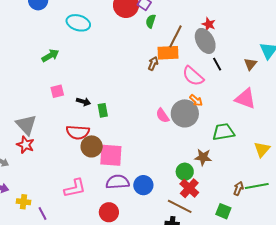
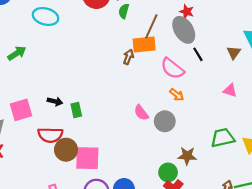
pink square: (57, 91) -> (21, 110), moved, size x1.5
pink triangle: (245, 99) -> (230, 90), size x0.6
gray circle: (185, 113) -> (165, 121), moved, size x0.7
green trapezoid: (223, 132) -> (223, 138), moved

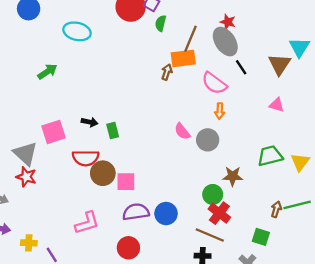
brown triangle: (234, 53) -> (279, 64), size x1.5
orange arrow: (177, 95) -> (220, 111), turned 56
pink square: (87, 158) -> (126, 182), size x0.7

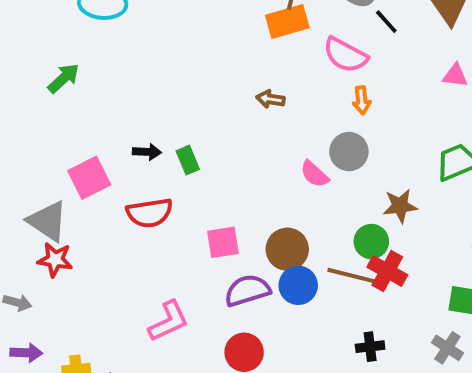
brown arrow: (167, 72) -> (270, 99), moved, turned -91
pink semicircle: (182, 131) -> (314, 174), moved
brown circle: (103, 173) -> (287, 249), moved
brown line: (210, 235) -> (352, 276), moved

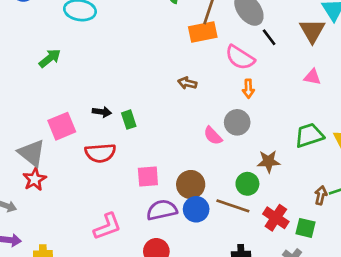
red star: (55, 260) -> (35, 179), turned 30
red cross: (387, 271) -> (276, 218), moved

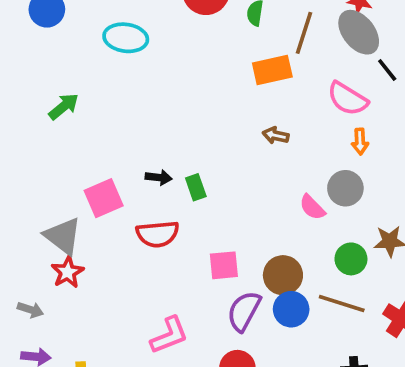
orange rectangle: (203, 32) -> (272, 70), moved
green arrow: (50, 58) -> (64, 106), moved
green circle: (247, 184) -> (351, 259), moved
purple semicircle: (162, 210) -> (244, 311), turned -48

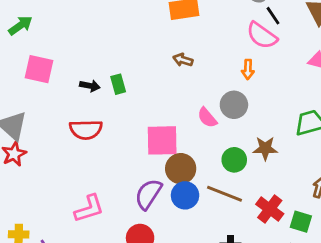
pink semicircle: (347, 99) -> (262, 35), moved
green rectangle: (196, 187) -> (118, 84), moved
pink square: (104, 198) -> (39, 69), moved, turned 32
pink square: (224, 265) -> (162, 140), moved, size x1.4

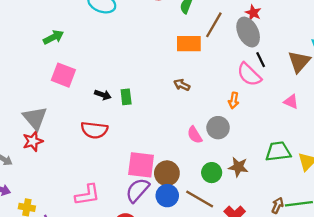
pink square: (162, 140) -> (141, 165), moved

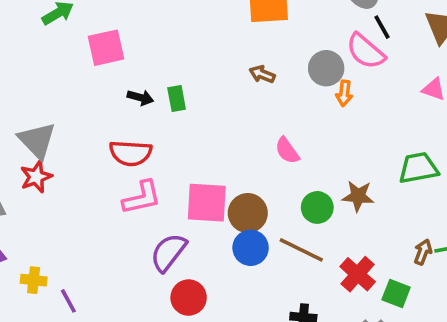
pink square: (63, 75) -> (106, 48), moved, turned -30
gray circle: (218, 128) -> (326, 68), moved
purple semicircle: (137, 190) -> (168, 252), moved
pink L-shape: (87, 195) -> (142, 198), moved

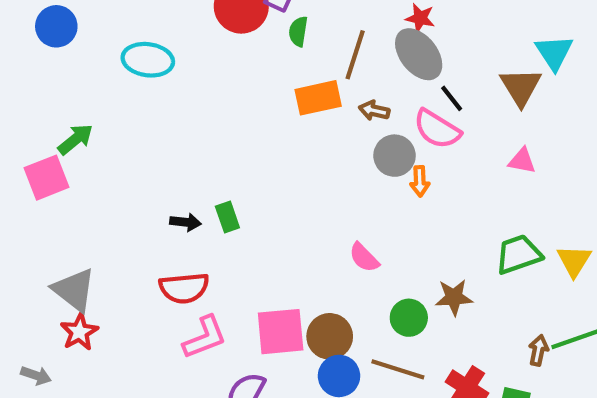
pink square: (106, 48) -> (46, 178), moved
brown arrow: (262, 74) -> (374, 111), moved

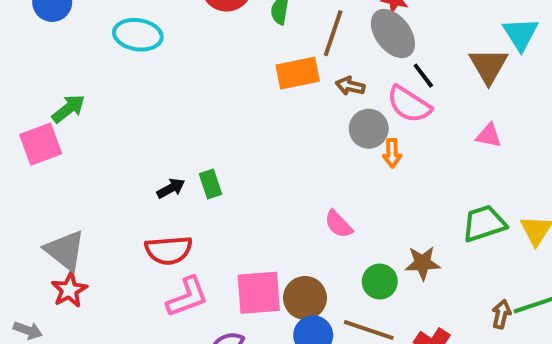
black arrow: (185, 222) -> (171, 188), turned -36

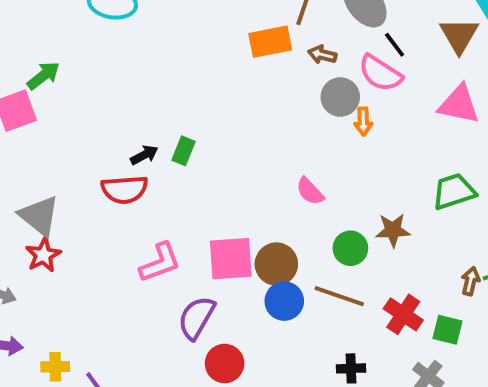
pink triangle: (489, 136) -> (459, 104), size x1.6
green rectangle: (210, 184) -> (184, 151), turned 40
red semicircle: (169, 250) -> (124, 190), moved

